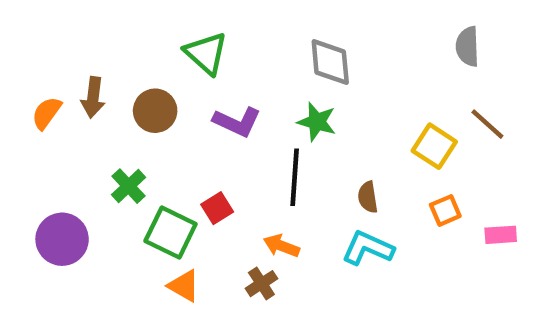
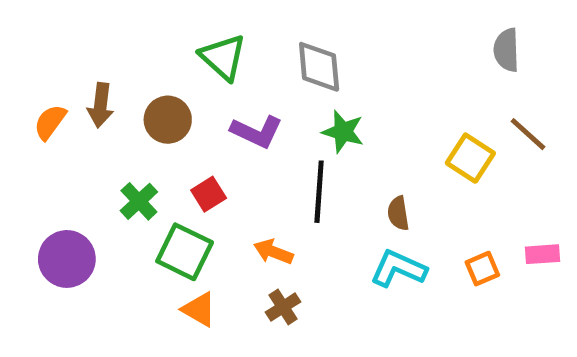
gray diamond: (330, 62) -> (319, 67), moved
red square: (217, 208) -> (209, 194), moved
orange square: (445, 210) -> (482, 269), moved
orange arrow: (281, 246) -> (273, 252), moved

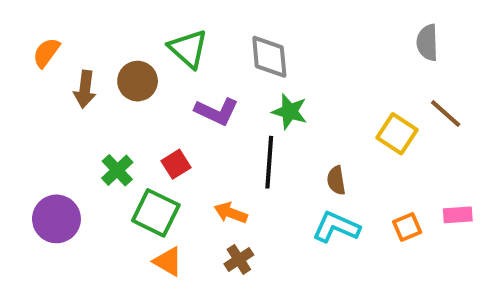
brown circle: (168, 120) -> (138, 81), moved
orange semicircle: (50, 122) -> (46, 53), moved

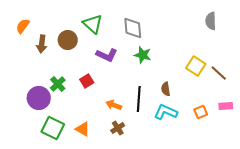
brown line: (446, 114) -> (219, 73), moved
black line: (269, 162) -> (139, 99), moved
green square: (156, 213) -> (53, 128), moved
purple circle: (56, 219) -> (39, 98), moved

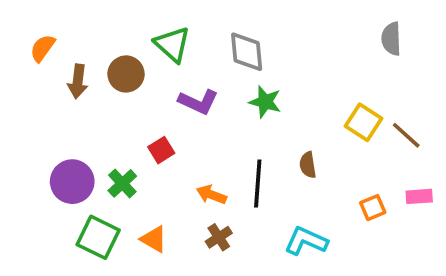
green cross: (58, 84) -> (122, 183), moved
cyan L-shape: (166, 112) -> (306, 241), moved

